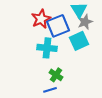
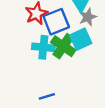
green cross: (56, 75) -> (63, 46), moved, size x1.5

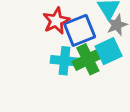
green cross: (63, 46) -> (88, 59), turned 30

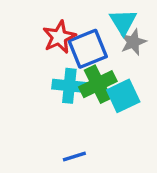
cyan square: (109, 51) -> (123, 96), moved

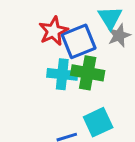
green cross: (98, 84) -> (88, 73), turned 36
cyan square: (123, 96) -> (98, 122), moved

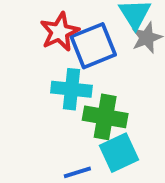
green cross: (88, 73) -> (105, 117), moved

